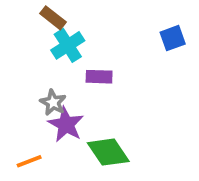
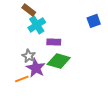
green diamond: (108, 152) -> (59, 61), moved, turned -40
orange line: (29, 161) -> (22, 79), moved

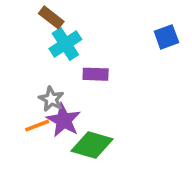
green diamond: (59, 61) -> (92, 145), moved
orange line: (22, 79) -> (37, 126), moved

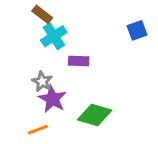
orange line: (37, 126) -> (38, 130), moved
green diamond: (92, 145) -> (95, 115), moved

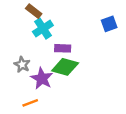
gray star: (42, 81) -> (22, 65), moved
green diamond: (95, 115) -> (65, 67), moved

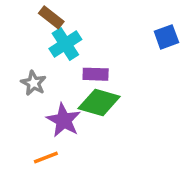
gray star: (22, 65) -> (33, 83), moved

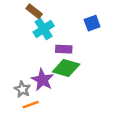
blue square: (166, 37) -> (92, 23), moved
gray star: (33, 83) -> (22, 89), moved

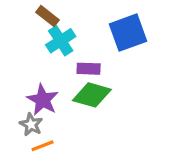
blue square: (92, 23) -> (128, 33), size x1.6
purple star: (42, 80) -> (43, 100), moved

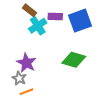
purple rectangle: (89, 69) -> (55, 16), moved
green diamond: (92, 95) -> (74, 60), moved

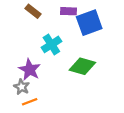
purple rectangle: (55, 16) -> (69, 11), moved
cyan cross: (38, 26) -> (51, 44), moved

